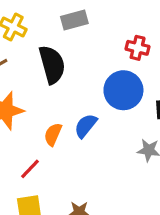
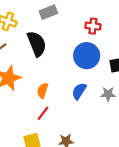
blue semicircle: (86, 126) -> (79, 91), moved
red line: (30, 169) -> (43, 113), moved

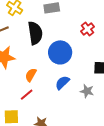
red cross: (93, 26) -> (88, 29), turned 32
blue circle: (87, 56) -> (60, 52), moved

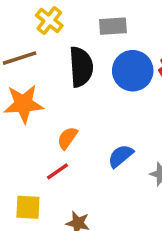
blue circle: (60, 52) -> (133, 71), moved

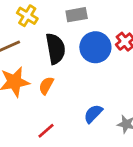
orange semicircle: (67, 138) -> (46, 86), moved

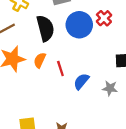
red line: (46, 131) -> (60, 69), moved, turned -63

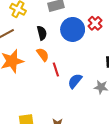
black semicircle: (45, 28) -> (42, 33), size x0.6
orange semicircle: (40, 60) -> (43, 55), moved, turned 120

